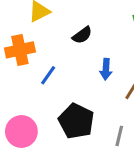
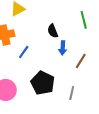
black semicircle: (82, 35) -> (53, 31), moved, turned 104

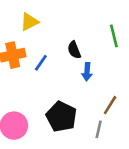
blue line: (24, 52) -> (41, 63), moved
brown line: (81, 61) -> (110, 105), moved

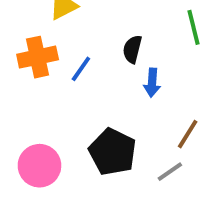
black semicircle: (74, 50) -> (132, 49), turned 36
gray line: (99, 129) -> (170, 172), turned 42

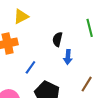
blue line: (81, 69) -> (30, 67), moved

